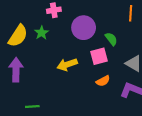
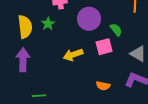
yellow semicircle: (18, 36) -> (25, 27), turned -40
orange semicircle: (103, 81) -> (103, 86), moved, turned 40

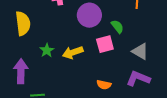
green star: (48, 24) -> (47, 50), moved
purple arrow: (23, 60) -> (21, 71), moved

